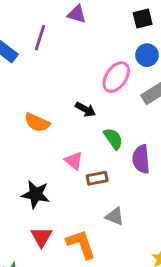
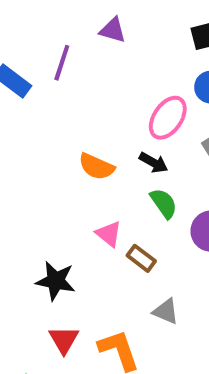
black arrow: (85, 109) -> (154, 163), moved
orange semicircle: (37, 123) -> (96, 167), moved
brown rectangle: (97, 178) -> (141, 258), turned 48

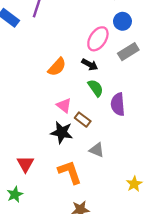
orange semicircle: (96, 167) -> (57, 67), turned -72
black star: (56, 281) -> (62, 132), moved
red triangle: (64, 340) -> (25, 164), moved

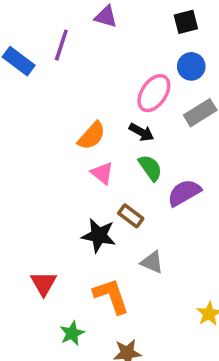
purple semicircle: (118, 104) -> (184, 193), turned 65
pink triangle: (64, 106) -> (102, 173), moved
green star: (15, 194) -> (72, 333), moved

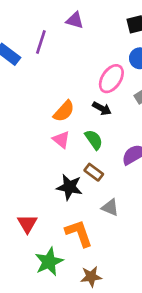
green semicircle: (150, 168) -> (94, 140), moved
pink triangle: (102, 173) -> (61, 140), moved
green star: (72, 333) -> (49, 262), size x1.5

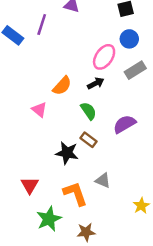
black arrow: (102, 108) -> (96, 83), turned -56
pink triangle: (61, 140) -> (39, 110), moved
gray triangle: (110, 207) -> (103, 180), moved

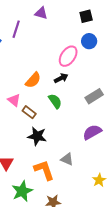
gray rectangle: (135, 70) -> (94, 96), moved
purple semicircle: (124, 124) -> (92, 132), moved
brown rectangle: (88, 140) -> (29, 112), moved

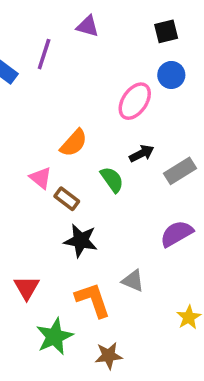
black arrow: (61, 78) -> (142, 153), moved

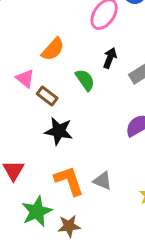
black arrow: (142, 153) -> (110, 58), turned -42
gray triangle: (133, 281) -> (103, 181), moved
brown star: (109, 356) -> (69, 226), moved

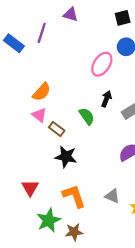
orange semicircle: (53, 49) -> (42, 92), moved
gray triangle: (103, 181) -> (112, 196), moved

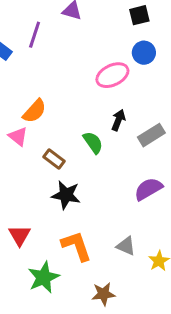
pink ellipse: (102, 64) -> (112, 75), turned 30
pink triangle: (39, 115) -> (18, 137), moved
brown star: (74, 232) -> (103, 294), moved

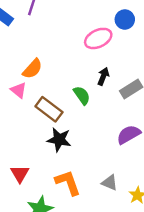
brown rectangle: (54, 159) -> (49, 109), size x1.5

